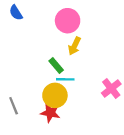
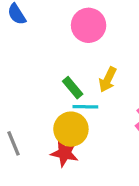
yellow arrow: (74, 46) -> (108, 80), moved

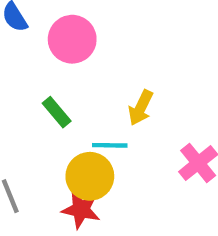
pink circle: (89, 25) -> (72, 39), moved
green rectangle: (73, 88) -> (57, 112), moved

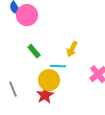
pink circle: (72, 39) -> (27, 15), moved
red star: (81, 209) -> (45, 95), turned 30

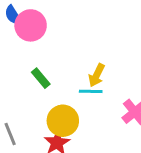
cyan line: (58, 66) -> (91, 91), moved

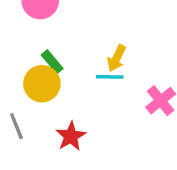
yellow circle: (63, 121) -> (42, 84), moved

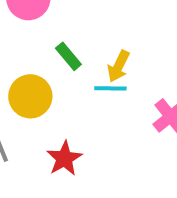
green rectangle: (52, 62) -> (68, 56), moved

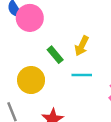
yellow arrow: (118, 66) -> (82, 46), moved

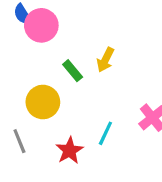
cyan line: (82, 75) -> (105, 133), moved, turned -66

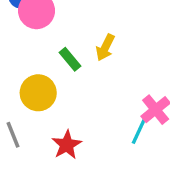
cyan line: (105, 133) -> (139, 131), moved

